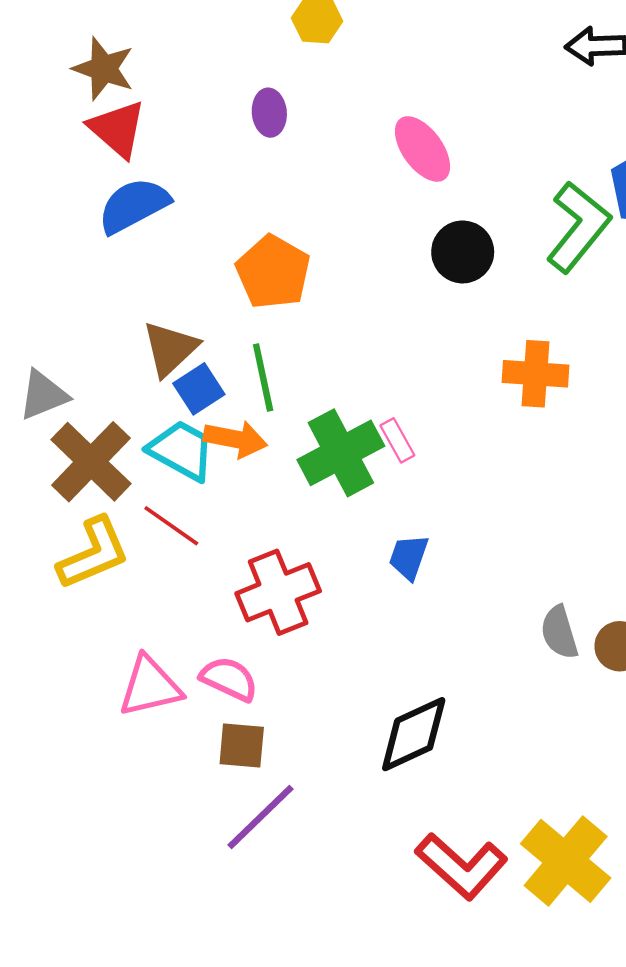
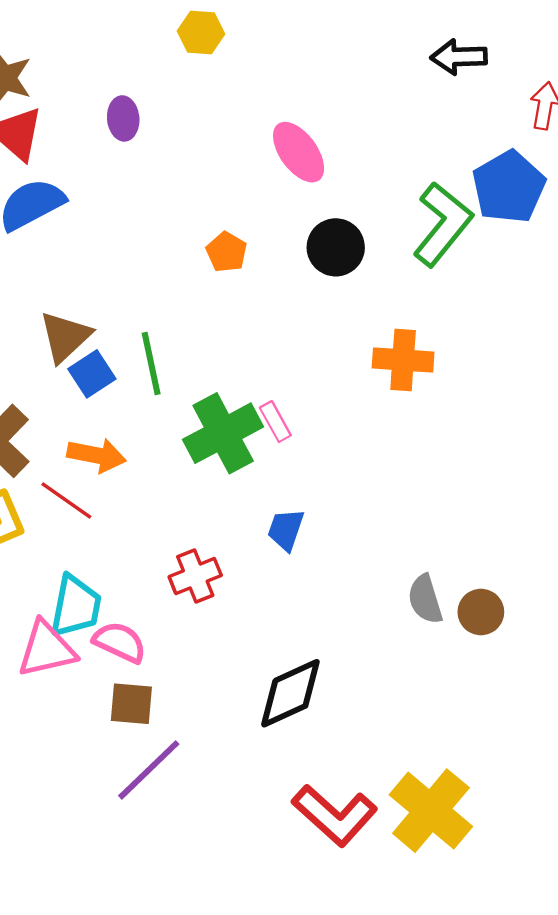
purple ellipse: (269, 113) -> (123, 118), moved
orange pentagon: (273, 272) -> (227, 252), moved, size x0.6
orange arrow: (235, 439) -> (97, 455), moved
cyan trapezoid: (181, 450) -> (76, 606), moved, turned 72
red cross: (278, 592) -> (195, 576), moved, size x0.7

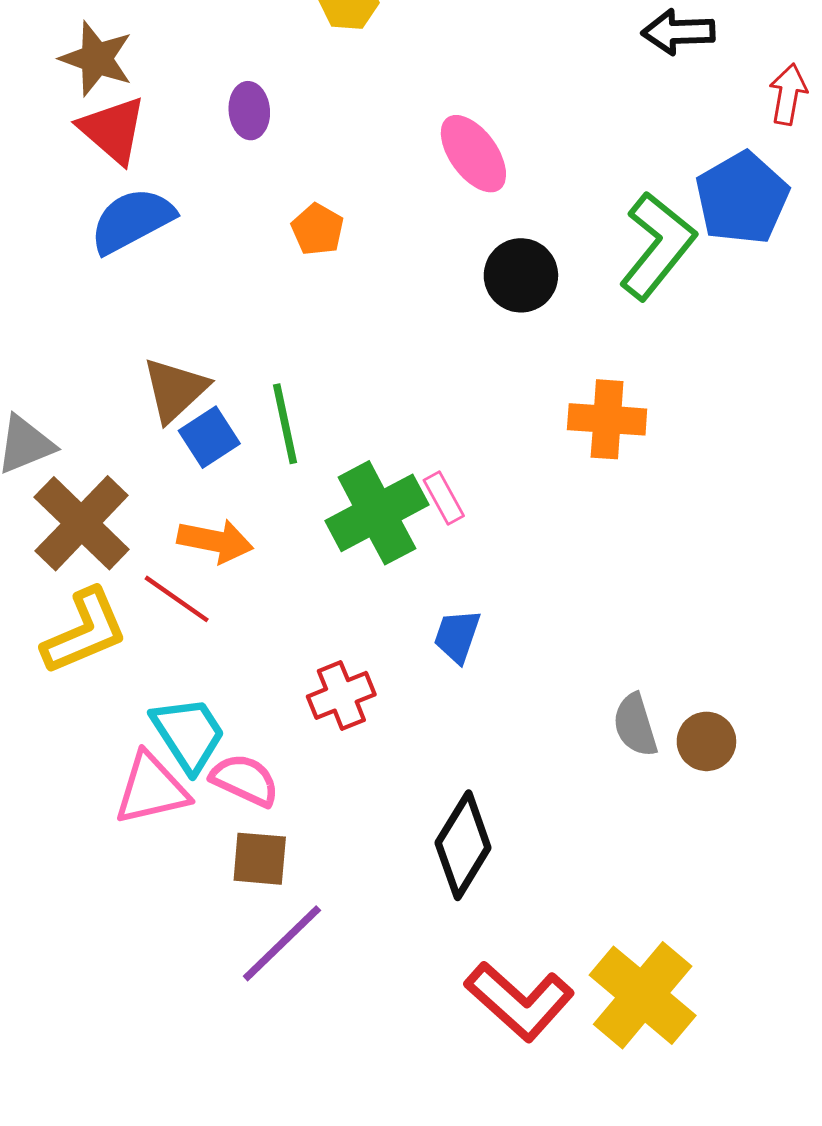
orange pentagon: (227, 252) -> (318, 229), moved
cyan trapezoid: (76, 606) -> (188, 734), turned -44
black diamond: (290, 693) -> (463, 845), turned -34

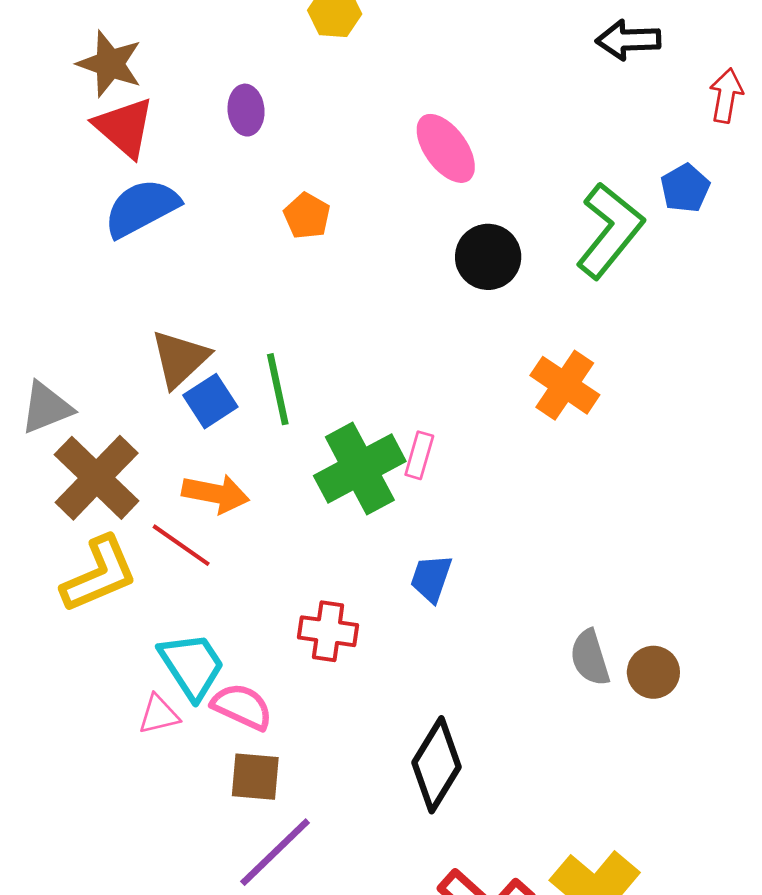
blue pentagon: (742, 198) -> (685, 188), size x0.6
orange cross: (607, 419) -> (565, 385), turned 30
pink rectangle: (444, 498) -> (419, 455), turned 45
red cross: (341, 695) -> (328, 631), turned 30
pink triangle: (151, 789) -> (159, 715), size x0.6

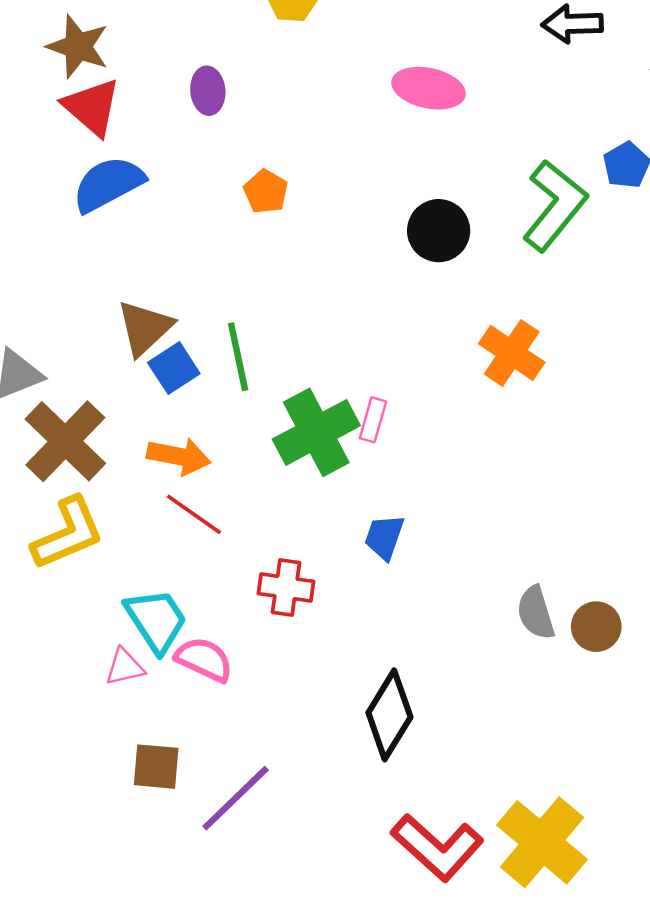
pink ellipse: (446, 148) -> (429, 88), moved, turned -42
red line: (181, 545) -> (194, 514), moved
brown square: (255, 777) -> (156, 767), moved

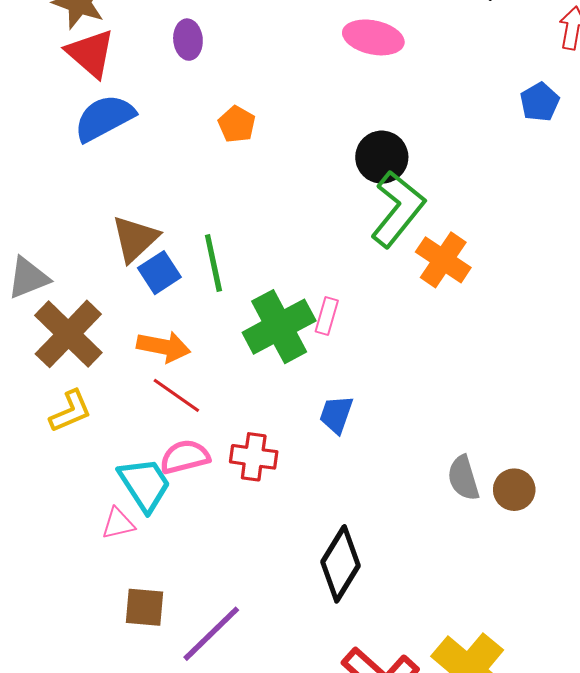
green L-shape: (555, 205) -> (398, 209), moved
yellow L-shape: (68, 533) -> (70, 411), size x0.7
pink semicircle: (204, 659) -> (185, 457), moved, turned -39

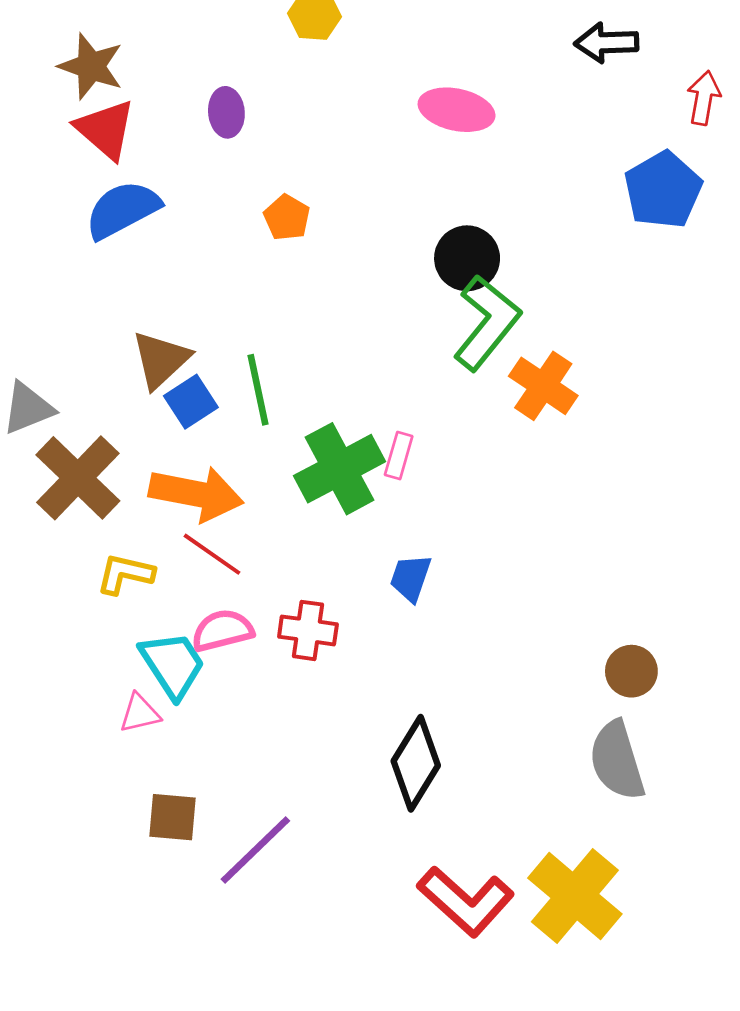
blue pentagon: (540, 102) -> (663, 190), size x1.6
orange arrow: (164, 347) -> (196, 494), size x1.4
yellow L-shape: (70, 411) -> (125, 574), moved, turned -144
gray semicircle: (463, 478) -> (617, 761), moved, size x1.4

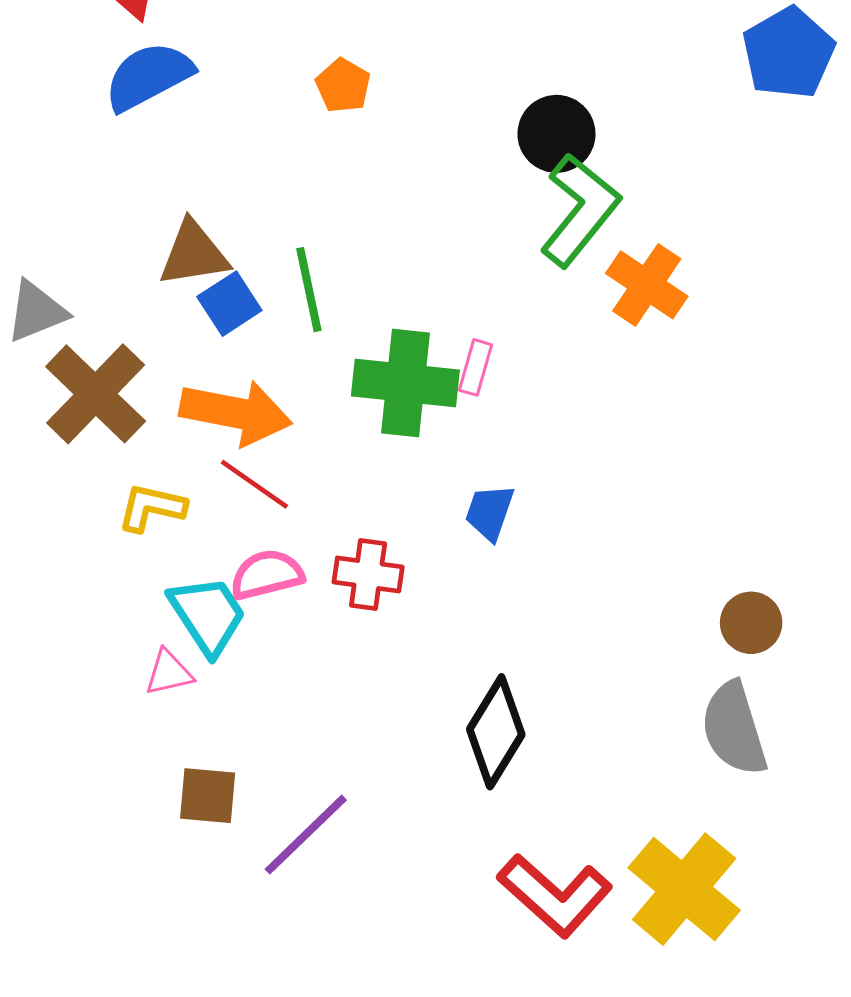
brown triangle: (161, 360) -> (194, 254), turned 34
green cross: (340, 469) -> (405, 383), turned 34

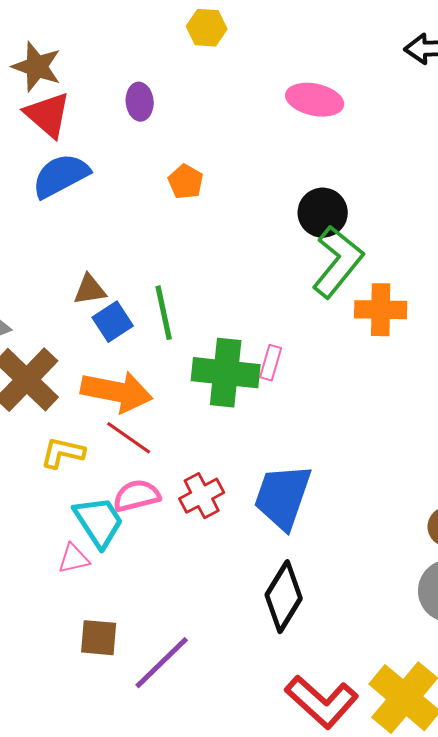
brown triangle: (194, 254) -> (90, 290), size x0.7
orange cross: (647, 285) -> (381, 310), turned -33
blue trapezoid: (490, 512) -> (283, 497), moved, size x1.8
red cross: (368, 575) -> (202, 496), turned -36

